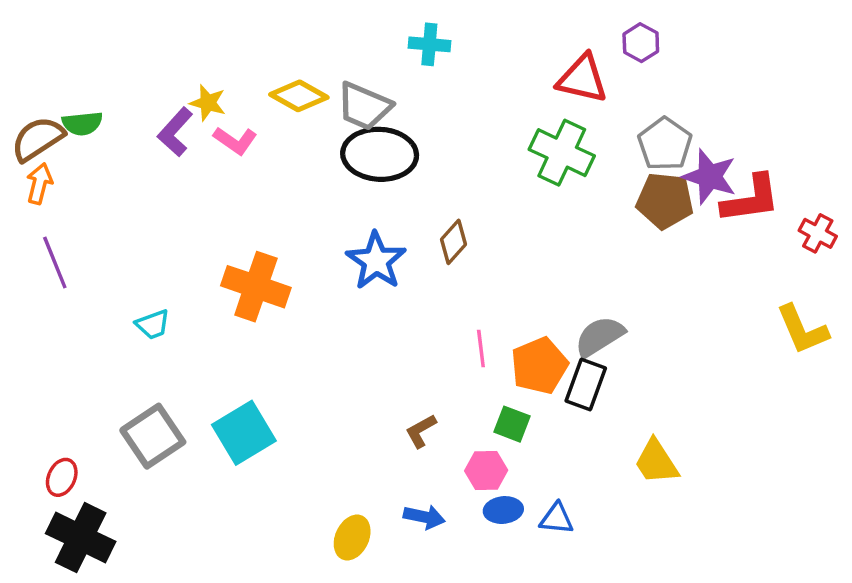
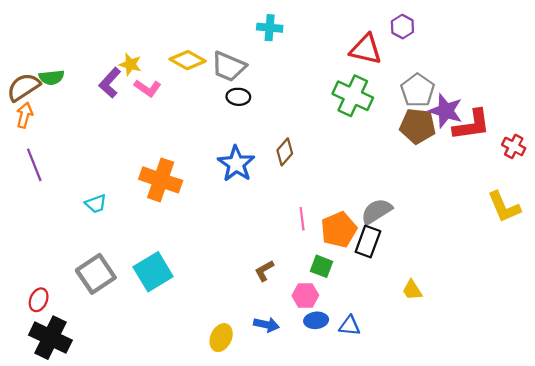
black ellipse: (380, 154) -> (238, 97), size x0.5
yellow trapezoid: (656, 462) -> (412, 290), size x0.7

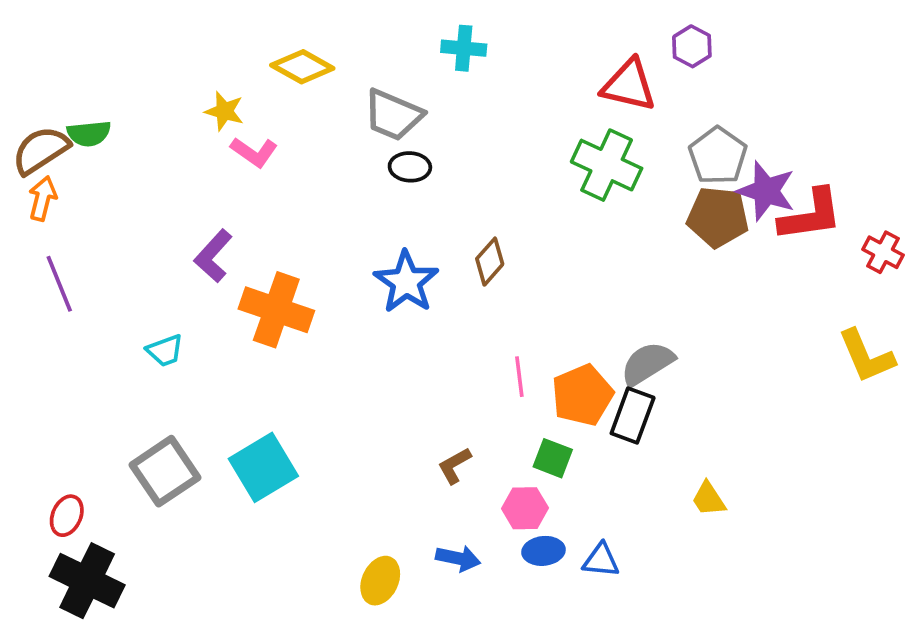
yellow diamond: (188, 60) -> (302, 67), moved
purple L-shape: (110, 83) -> (213, 256), moved

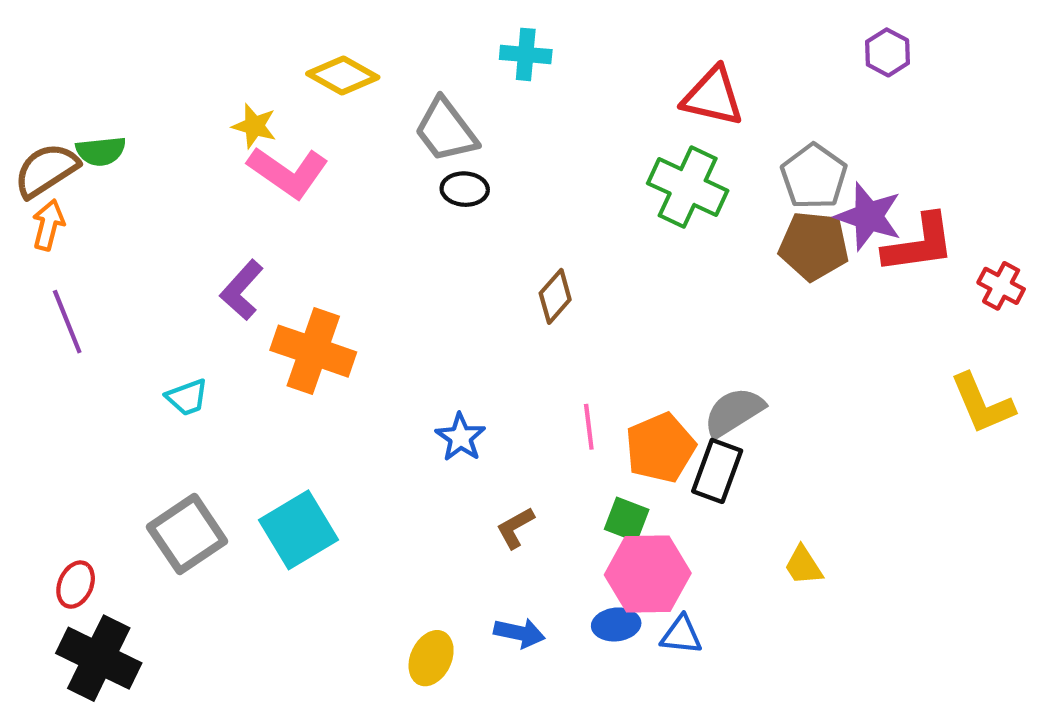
purple hexagon: (692, 46) -> (887, 52), moved
gray trapezoid: (393, 115) -> (446, 130), turned 30
pink L-shape: (254, 152) -> (288, 172), size x1.5
blue star: (406, 282) -> (461, 437), moved, size x0.7
pink hexagon: (525, 508) -> (648, 574), moved, size x1.6

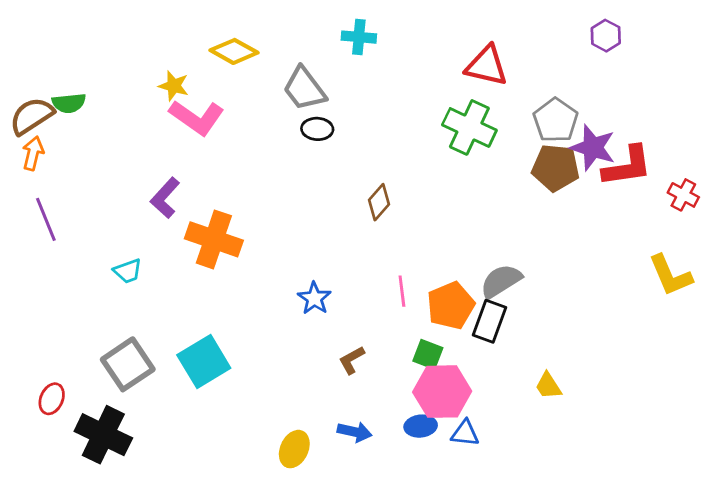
black cross: (99, 658) -> (103, 435), moved

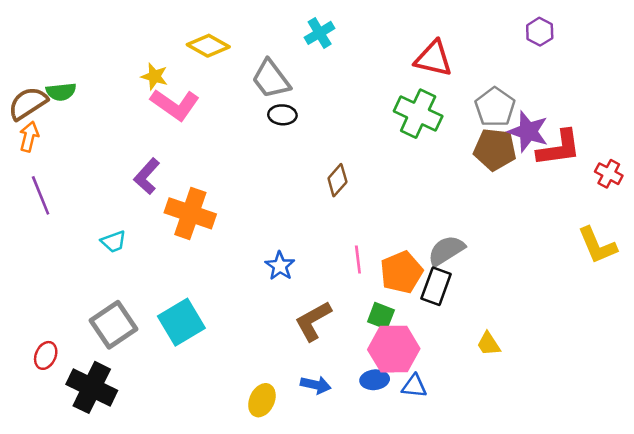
cyan cross: (359, 37) -> (320, 33), turned -36
brown L-shape: (352, 360) -> (313, 321), size x1.6

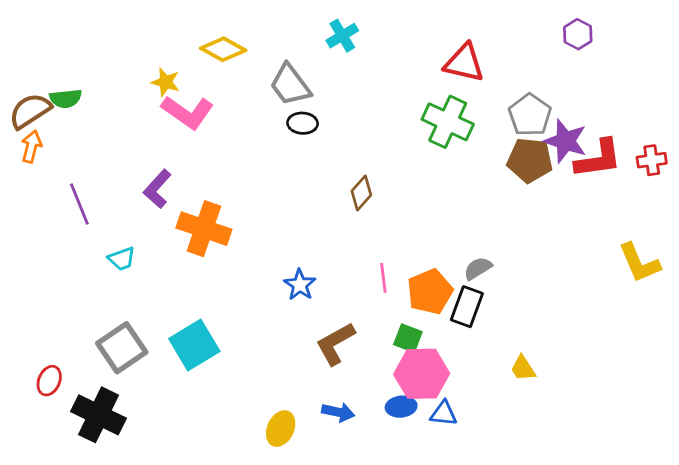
red cross: (609, 174) -> (652, 160), moved, turned -36
purple line: (41, 195) -> (79, 204), moved
gray semicircle: (446, 250) -> (478, 268), size x0.7

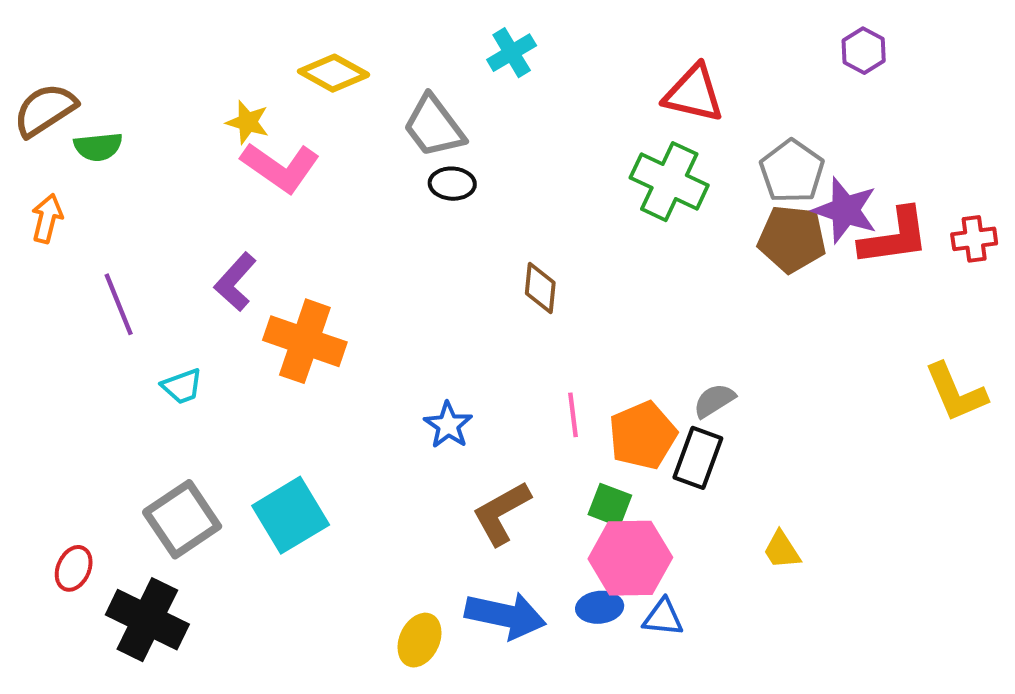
brown semicircle: (30, 111) -> (45, 110), moved
brown diamond: (361, 193) -> (540, 288), turned -36
blue arrow: (338, 412) -> (505, 615), size x1.6

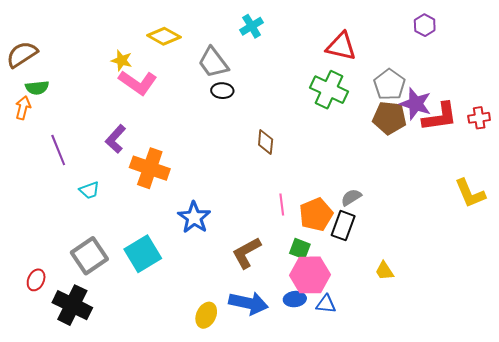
green semicircle: (98, 147) -> (37, 88), moved
blue star: (448, 425) -> (194, 217), moved, size x1.4

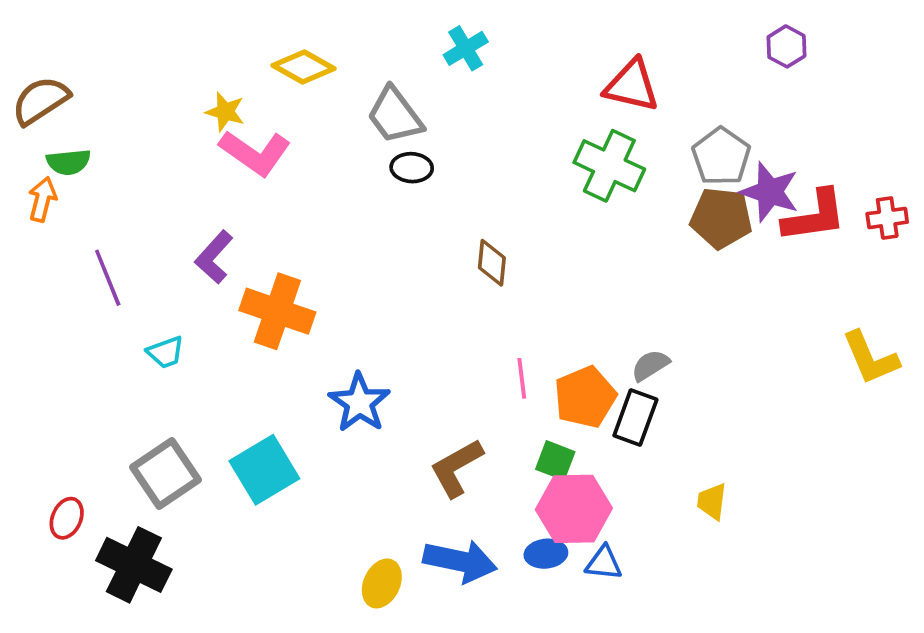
yellow trapezoid: (384, 271) -> (712, 501), turned 40

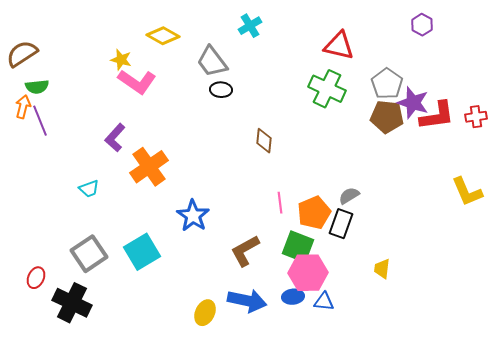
purple line: (108, 278) -> (40, 121), moved
orange cross: (277, 311) -> (149, 167), turned 36
green square: (555, 460) -> (298, 247), size x1.5

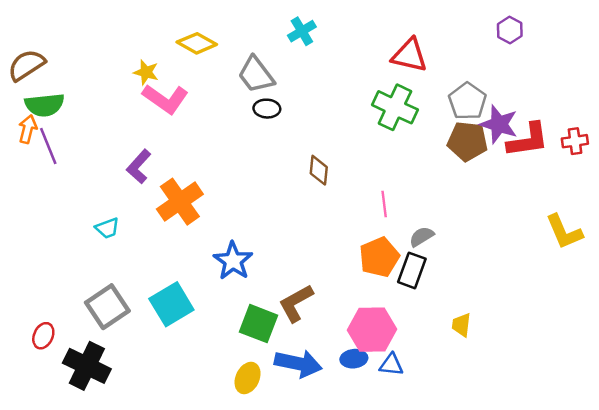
green semicircle: (37, 87) -> (45, 105), size x1.4
pink line: (280, 203) -> (384, 204), moved
green square: (298, 247) -> (258, 324), moved

